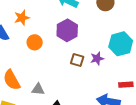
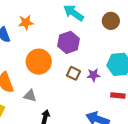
orange circle: (35, 42) -> (39, 62), moved, size x1.6
red rectangle: (126, 85) -> (118, 96), moved

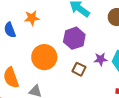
purple star: (93, 75) -> (101, 59), moved

